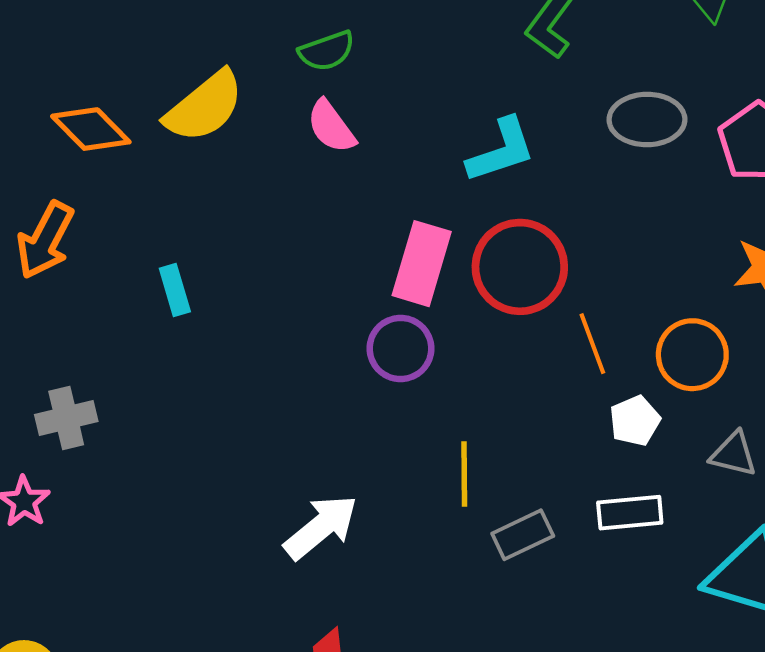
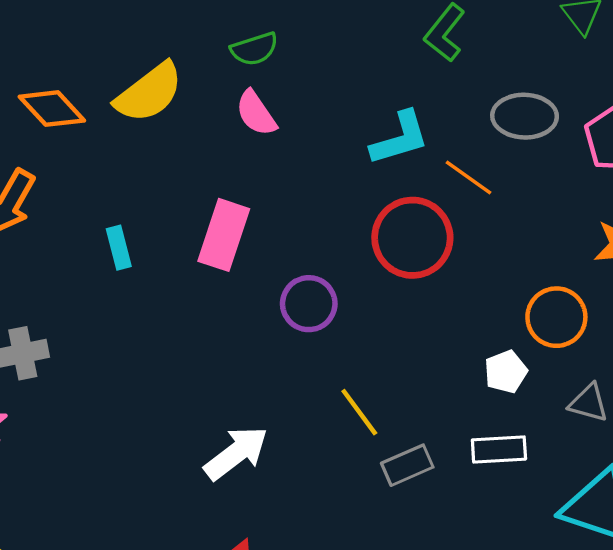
pink rectangle: (422, 264) -> (224, 235), moved
orange line: (592, 344) -> (468, 177), moved, turned -36
yellow line: (464, 474) -> (359, 412), turned -38

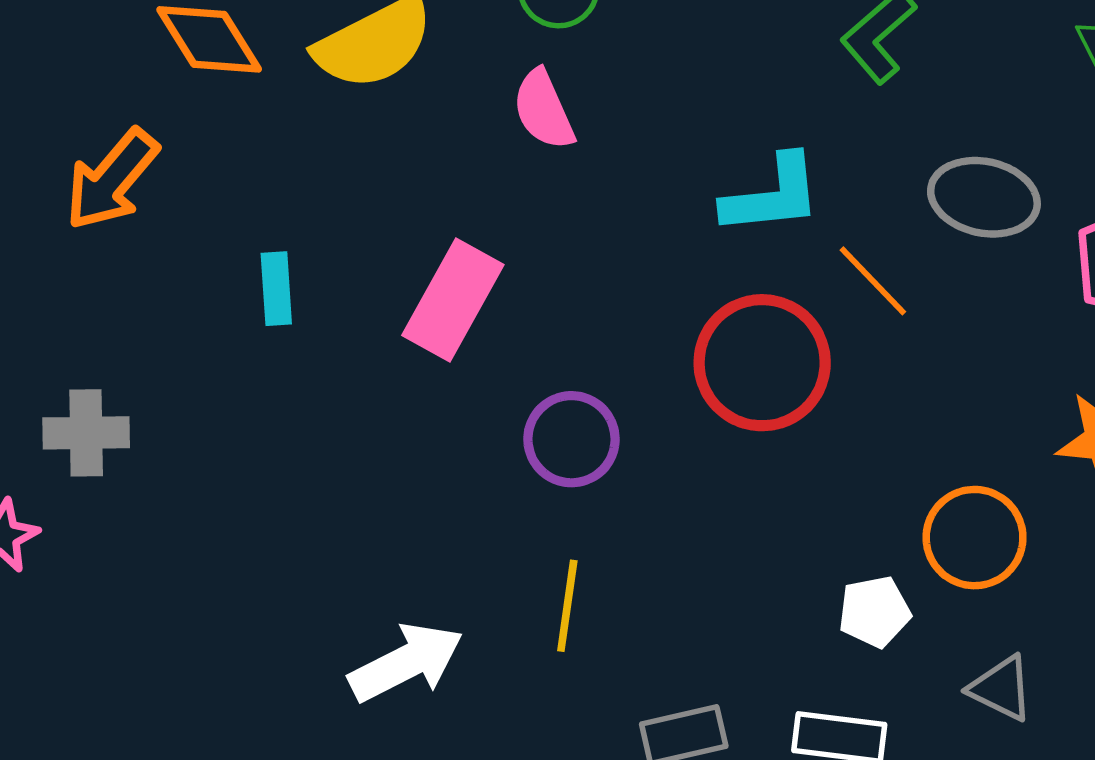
yellow line: (359, 412) -> (567, 606), moved, turned 34

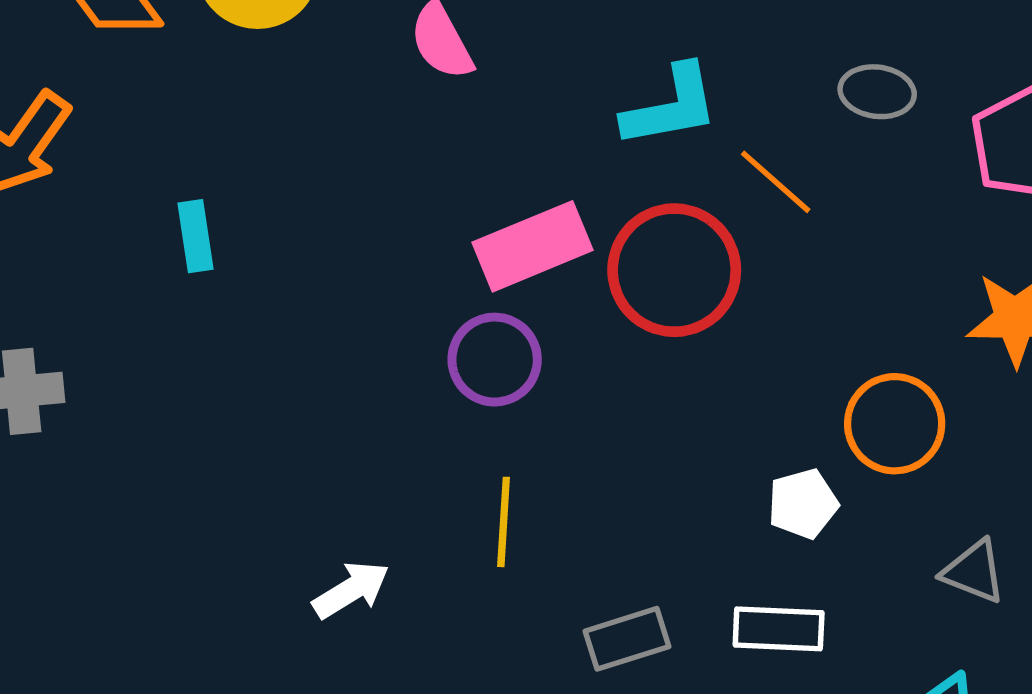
gray ellipse: (984, 197) -> (877, 92), size x0.7
pink rectangle: (453, 300) -> (533, 246), moved, turned 43
white arrow: (406, 662) -> (351, 590), size x0.7
gray triangle: (1001, 688) -> (974, 572), moved

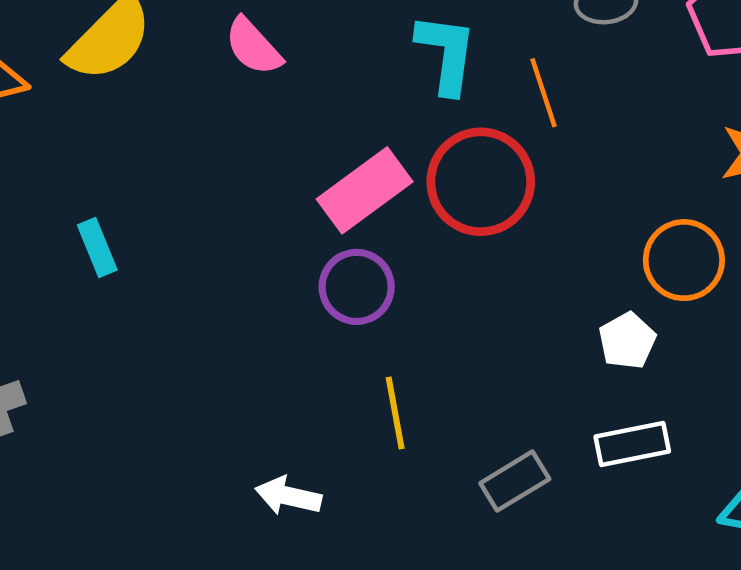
cyan L-shape: (671, 106) -> (446, 54), turned -58
orange line: (776, 182) -> (543, 93), turned 44
white arrow: (351, 590) -> (288, 496), turned -122

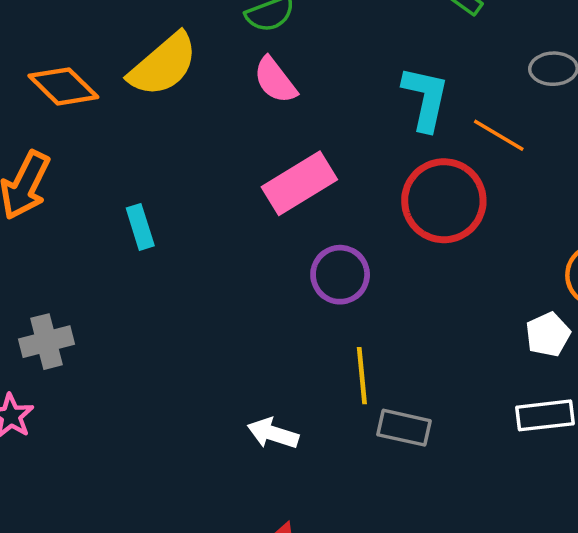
orange line: (543, 93) -> (499, 135), turned -46
pink rectangle: (365, 190) -> (299, 183), moved
gray rectangle: (515, 481) -> (404, 428), moved, turned 39

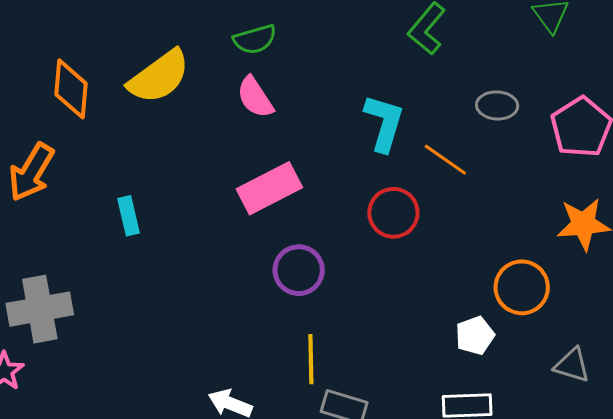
orange diamond: (63, 86) -> (71, 89), turned 46
red circle: (444, 201) -> (393, 213), size x0.7
gray cross: (47, 342) -> (40, 309), size x1.4

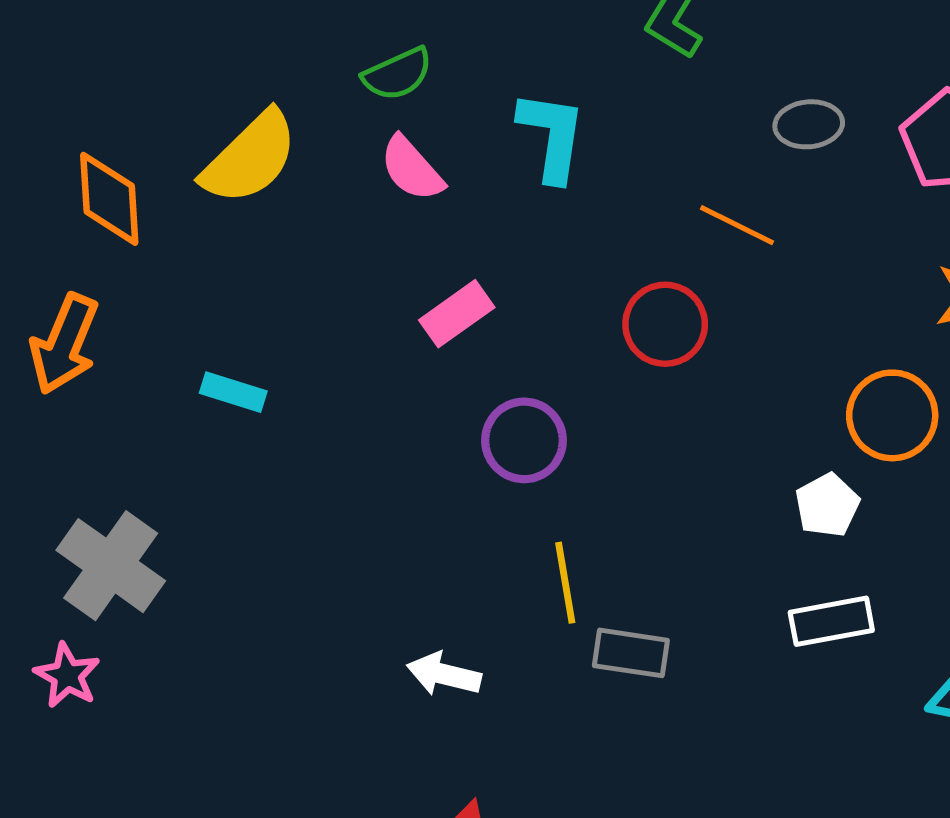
cyan L-shape: (384, 123) -> (552, 136), moved
pink rectangle: (269, 188) -> (457, 314), size x0.7
cyan rectangle: (128, 216) -> (233, 392), turned -51
gray cross: (40, 309) -> (111, 566), turned -36

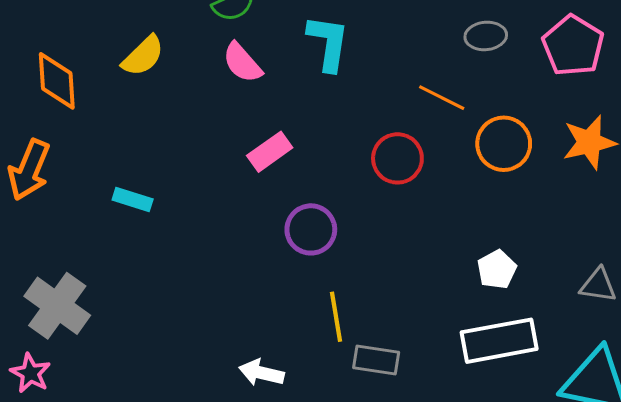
yellow semicircle: (250, 158) -> (143, 56), size x0.7
orange circle: (892, 415) -> (504, 144), moved
white rectangle: (831, 621) -> (499, 341), size x1.5

